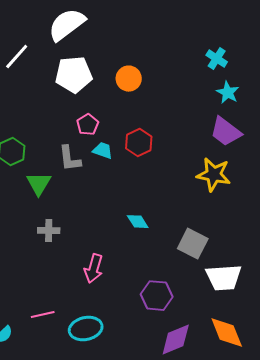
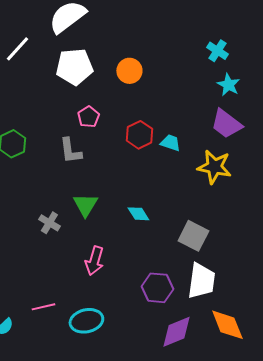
cyan trapezoid: (103, 151) -> (170, 143), moved
green triangle: (39, 184) -> (85, 205), moved
gray cross: (49, 231) -> (49, 223), turned 30
white trapezoid: (224, 278) -> (201, 281), moved, turned -78

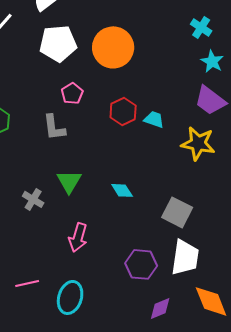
orange circle: (129, 71) -> (113, 47), size x1.6
cyan ellipse: (86, 321) -> (70, 297), turned -60
purple diamond: (176, 332) -> (160, 308), size x0.7

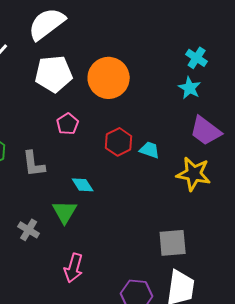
cyan star: (212, 61) -> (190, 88), moved
gray L-shape: (54, 127) -> (34, 164), moved
cyan diamond: (122, 190) -> (83, 185), moved
gray square: (177, 212) -> (173, 243), turned -32

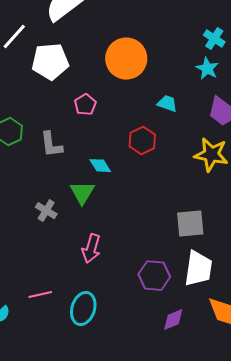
white pentagon: (54, 74) -> (50, 62), moved
red hexagon: (119, 142) -> (142, 141), moved
cyan trapezoid: (150, 150) -> (167, 104), moved

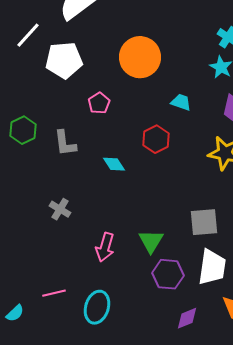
green triangle: (82, 193) -> (151, 241), moved

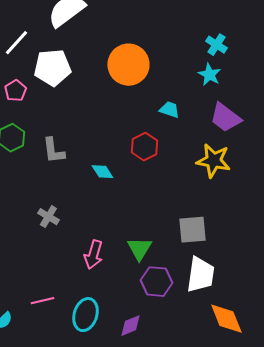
pink pentagon: (99, 103) -> (15, 91), moved
purple diamond: (187, 318) -> (130, 326), moved

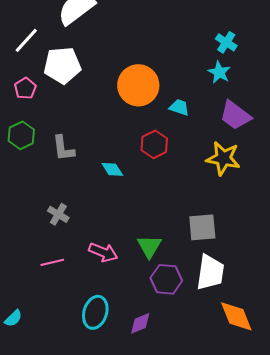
orange circle: (128, 65) -> (138, 85), moved
pink arrow: (93, 255) -> (103, 252), turned -84
pink line: (42, 301) -> (52, 262), moved

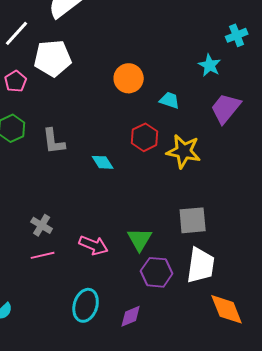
cyan cross: (226, 42) -> (237, 35), moved, turned 35
orange circle: (138, 85) -> (129, 78), size x0.7
purple trapezoid: (235, 115) -> (226, 108), turned 92
yellow star: (223, 158) -> (184, 151), moved
gray cross: (58, 214) -> (42, 225), moved

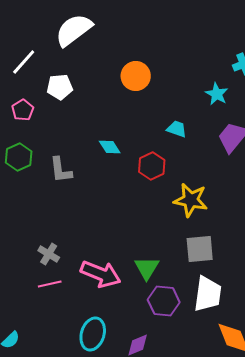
white pentagon: (53, 58) -> (60, 87), size x0.7
orange circle: (129, 78) -> (136, 76), moved
yellow star: (184, 151) -> (191, 200), moved
cyan diamond: (103, 162) -> (110, 147), moved
pink arrow: (94, 245) -> (101, 274), size x1.4

